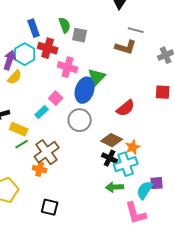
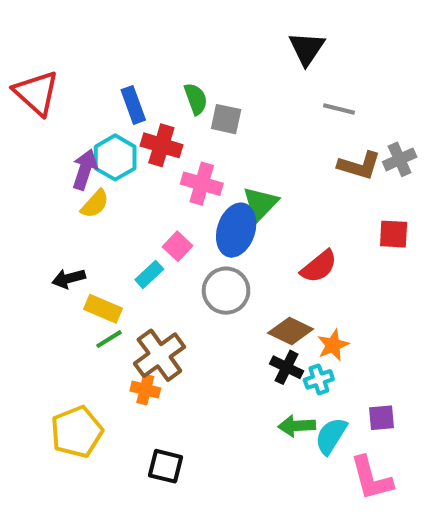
brown L-shape: (126, 47) -> (359, 165), moved
cyan cross: (126, 164) -> (319, 379), size x0.6
cyan semicircle: (145, 190) -> (331, 436), moved
pink L-shape: (136, 213) -> (371, 478), moved

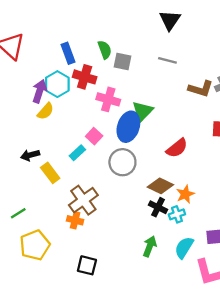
gray line: (339, 109) -> (167, 60), moved
yellow rectangle: (103, 309) -> (50, 173), turned 30
green line: (109, 339) -> (18, 213), moved
green arrow: (297, 426) -> (150, 246), moved, turned 114

